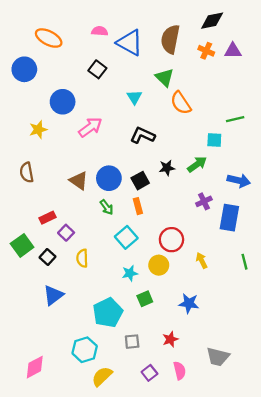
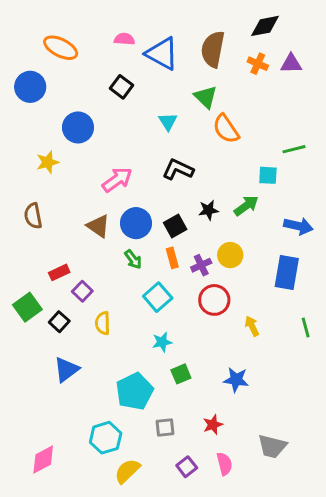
pink arrow: (90, 127) -> (117, 180), moved
purple cross: (204, 201) -> (201, 265), moved
yellow circle: (159, 265) -> (230, 255), moved

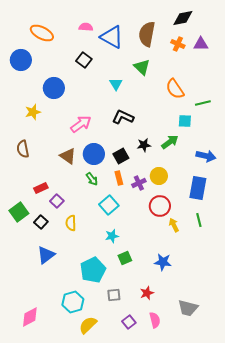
orange semicircle: (226, 129) -> (175, 89), moved
red circle: (214, 300) -> (160, 206), moved
green line: (306, 328) -> (199, 220), moved

